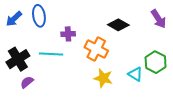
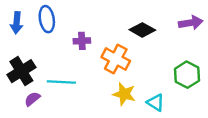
blue arrow: (14, 19) -> (17, 23), turned -42
purple arrow: (159, 19) -> (191, 23), turned -66
cyan line: (51, 54) -> (61, 82), moved
cyan triangle: (135, 74) -> (156, 103), moved

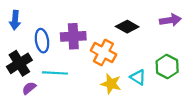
blue ellipse: (47, 19) -> (42, 41), moved
purple cross: (82, 41) -> (73, 36), size x1.6
cyan triangle: (156, 103) -> (138, 77), moved

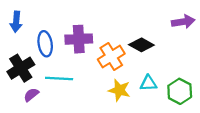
black diamond: (127, 27) -> (141, 45), moved
orange cross: (103, 52) -> (111, 56), turned 30
green hexagon: (167, 67) -> (180, 91), moved
cyan triangle: (138, 77) -> (148, 83), turned -35

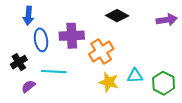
blue arrow: (16, 22) -> (28, 16), moved
black diamond: (141, 45) -> (117, 16), moved
black cross: (21, 68) -> (19, 62), size x0.7

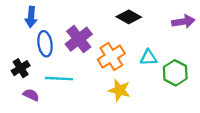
purple cross: (72, 36) -> (79, 39), turned -35
cyan triangle: (135, 76) -> (148, 58), moved
green hexagon: (164, 83) -> (175, 73), moved
purple semicircle: (28, 86) -> (31, 95), turned 64

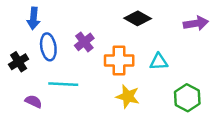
purple cross: (79, 39) -> (84, 42), size x0.7
orange cross: (111, 56) -> (119, 60), turned 32
black cross: (21, 68) -> (19, 62), moved
green hexagon: (175, 73) -> (187, 98), moved

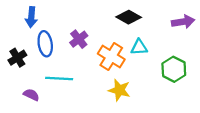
orange cross: (119, 60) -> (111, 56), turned 32
cyan triangle: (159, 62) -> (139, 47), moved
green hexagon: (187, 98) -> (174, 69), moved

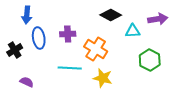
purple cross: (79, 39) -> (68, 34), turned 35
cyan triangle: (139, 47) -> (133, 31), moved
cyan line: (59, 79) -> (70, 68), moved

